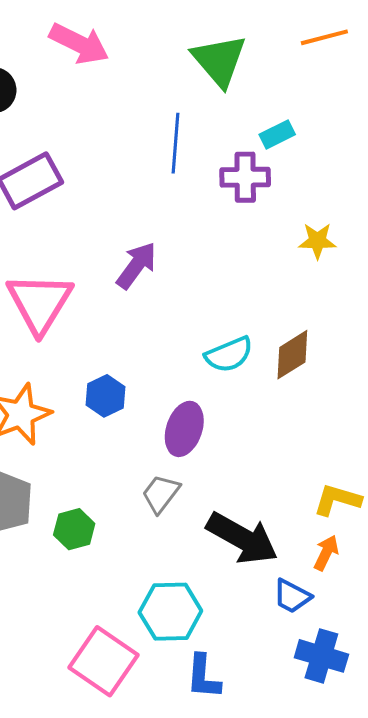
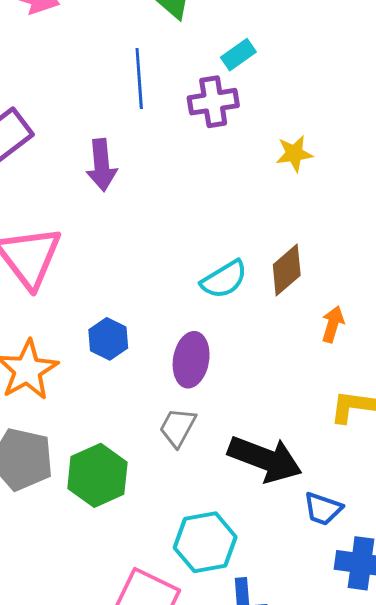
purple arrow: (136, 265) -> (102, 165), moved, turned 147
green hexagon: (74, 529) -> (97, 475), size x1.5
orange arrow: (326, 553) -> (333, 324), moved

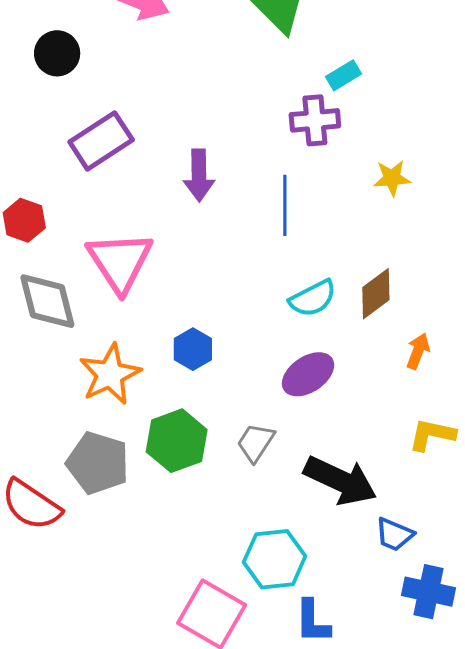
blue line: (139, 78) -> (285, 205), moved
purple ellipse: (191, 360) -> (308, 374), moved, turned 42
green hexagon: (97, 475) -> (177, 441), moved

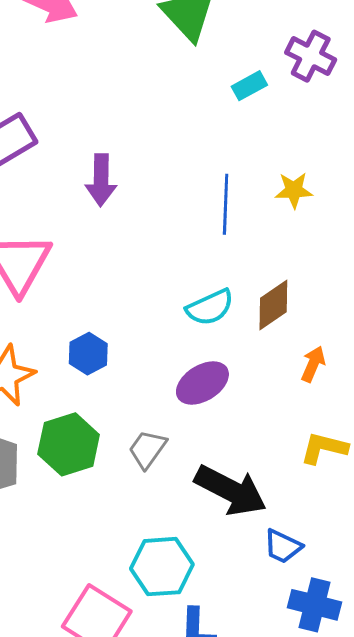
purple cross: (315, 120) -> (311, 56), moved, turned 30
blue line: (285, 205) -> (226, 204), moved

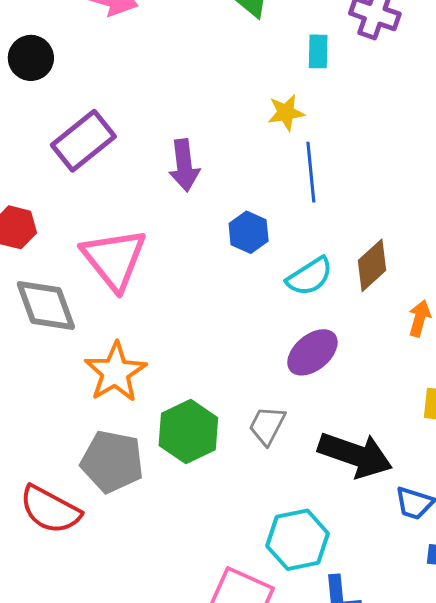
cyan rectangle: (249, 86) -> (318, 51), turned -52
yellow star: (294, 190) -> (286, 113), moved
blue hexagon: (88, 354) -> (249, 232), moved

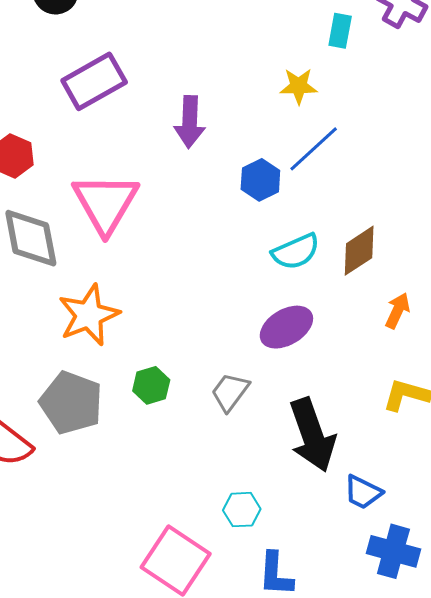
blue line: (311, 172) -> (314, 149), turned 44
blue hexagon: (249, 232) -> (260, 180), moved
green hexagon: (188, 432) -> (151, 385), size x0.6
black arrow: (355, 455) -> (312, 435), turned 42
cyan hexagon: (298, 540) -> (242, 510), size x0.6

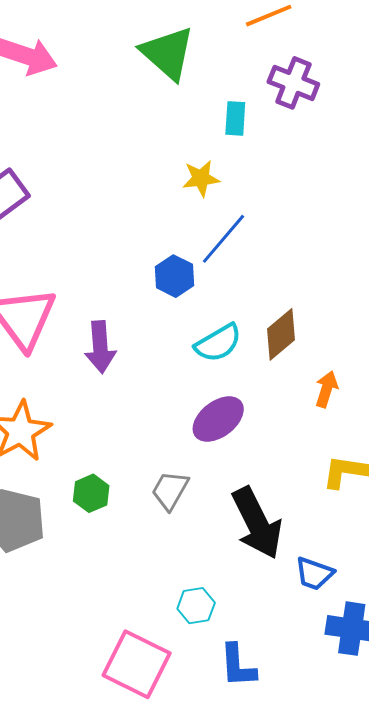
purple arrow: (190, 122) -> (100, 347), moved

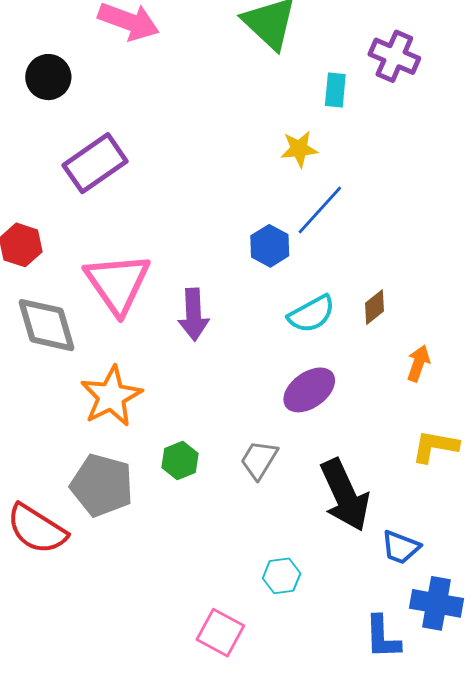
brown diamond: (281, 334) -> (375, 307), size x0.7
pink square: (137, 664) -> (220, 633), size x0.7
blue L-shape: (238, 666) -> (382, 637), moved

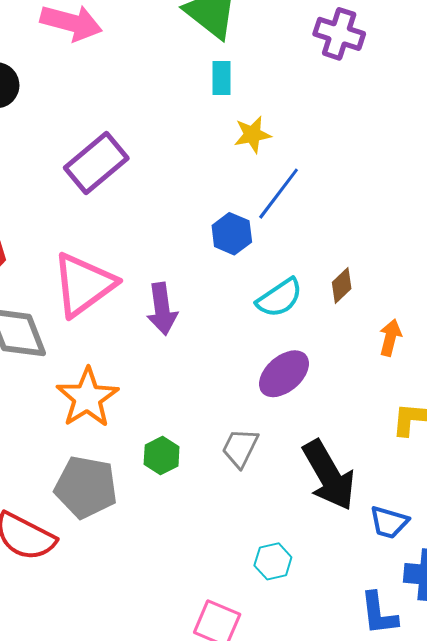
cyan rectangle: (335, 90) -> (221, 78), moved
purple rectangle: (95, 163) -> (96, 163), moved
pink triangle: (118, 283) -> (84, 285), turned 34

